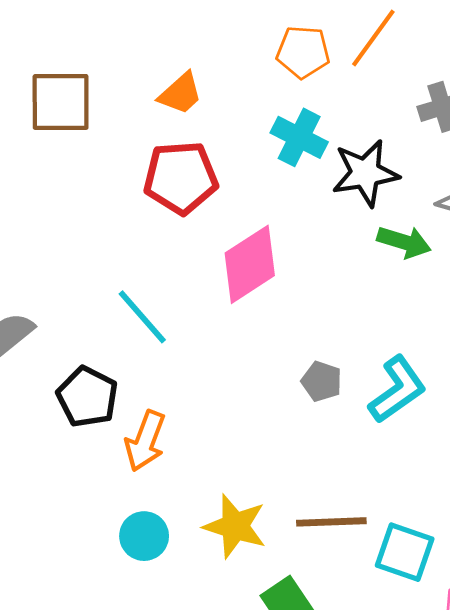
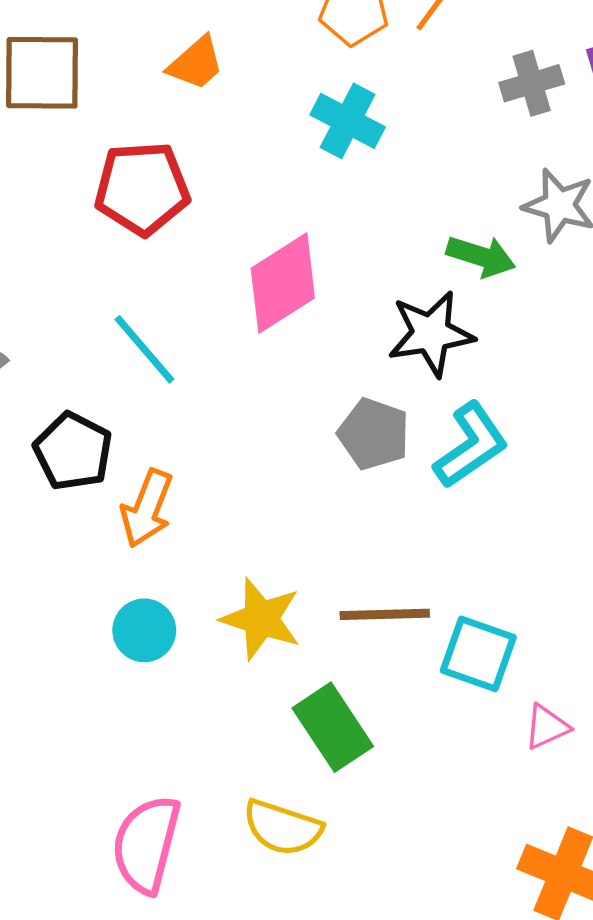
black star: (365, 173) -> (431, 334), moved
red pentagon: (181, 178) -> (142, 188), moved
gray pentagon: (322, 381) -> (374, 434), size x1.4

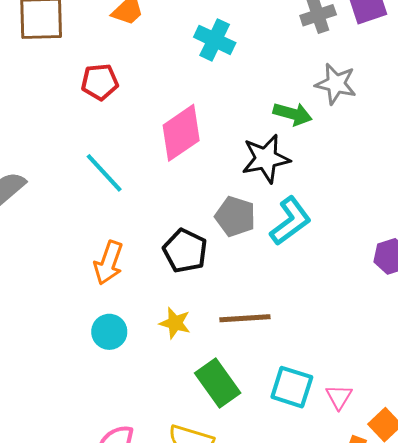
red pentagon: (142, 188) -> (100, 82), size x0.7
black pentagon: (73, 451) -> (185, 251), moved
yellow star: (261, 619) -> (175, 323), size x0.7
cyan square: (478, 654) -> (292, 387), moved
pink triangle: (547, 727) -> (339, 397), moved, turned -32

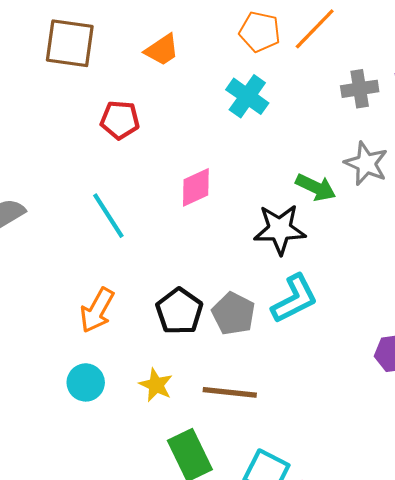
pink diamond: (181, 133) -> (196, 187), size x0.7
gray pentagon: (235, 216) -> (233, 314), moved

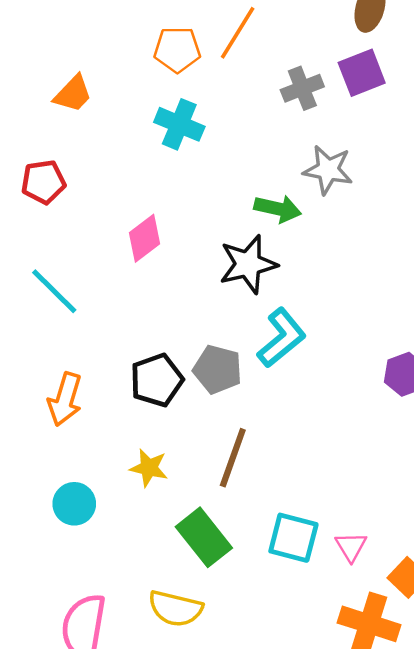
black pentagon: (179, 311) -> (157, 380), turned 30
cyan circle: (86, 382) -> (74, 504), moved
brown line: (230, 392) -> (233, 458), turned -64

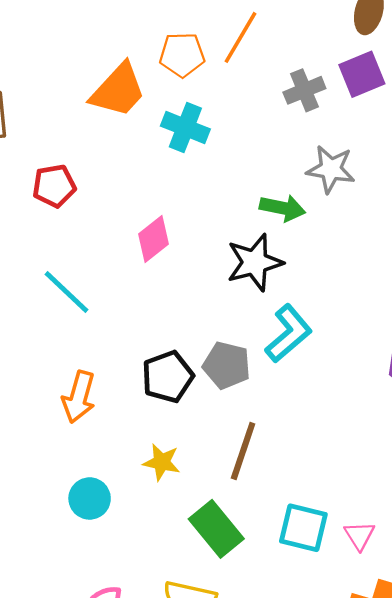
orange trapezoid: (73, 94) -> (118, 90), moved, size x1.5

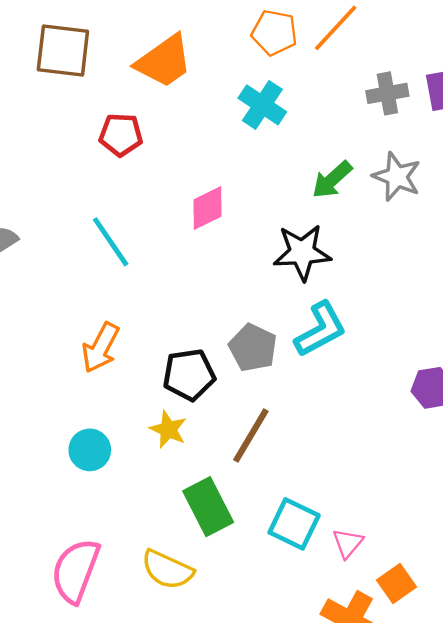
orange trapezoid: (118, 90) -> (164, 61), moved
green arrow: (283, 208) -> (332, 180), moved, turned 114
black pentagon: (168, 377) -> (189, 375), moved

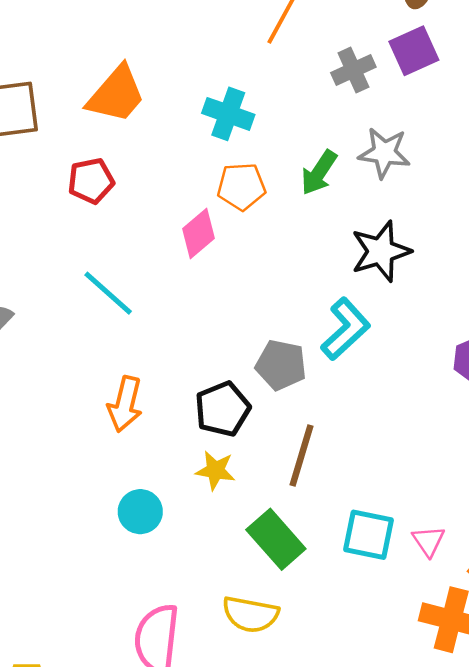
orange pentagon: (274, 33) -> (241, 186), moved
black star: (302, 252) -> (381, 251), moved

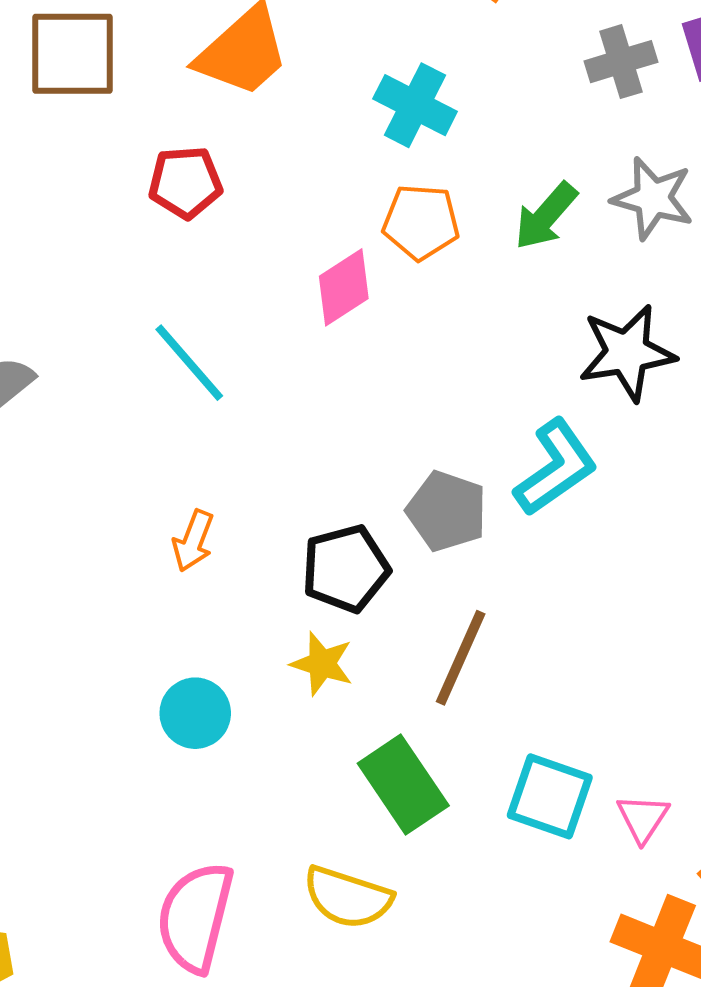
orange arrow: (125, 404) -> (193, 541), size x0.7

